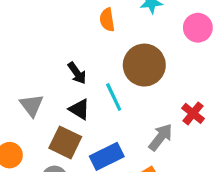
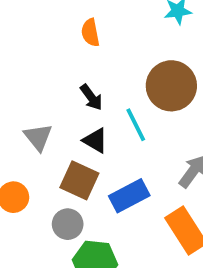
orange semicircle: (107, 20) -> (90, 33), moved

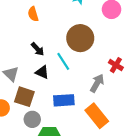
brown square: (79, 180) -> (24, 97), moved
blue rectangle: (129, 196) -> (64, 100), turned 30

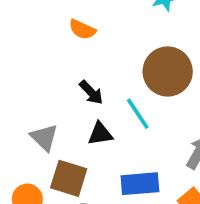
orange semicircle: (33, 14) -> (82, 29), turned -48
black triangle: (42, 72) -> (100, 134), turned -32

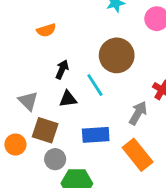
orange semicircle: (82, 29) -> (46, 30), moved, turned -42
black arrow: (91, 92) -> (62, 69), turned -114

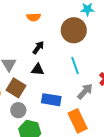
brown circle: (117, 55) -> (74, 30), moved
cyan line: (95, 85) -> (75, 65), moved

